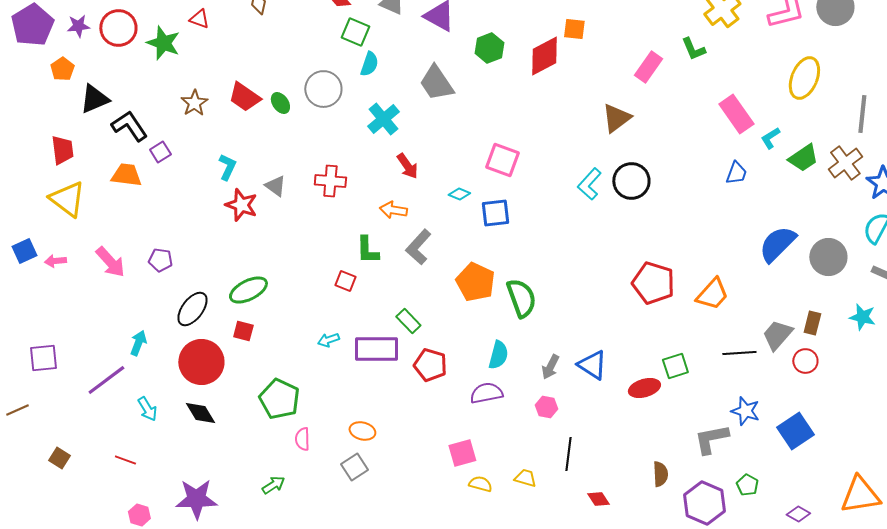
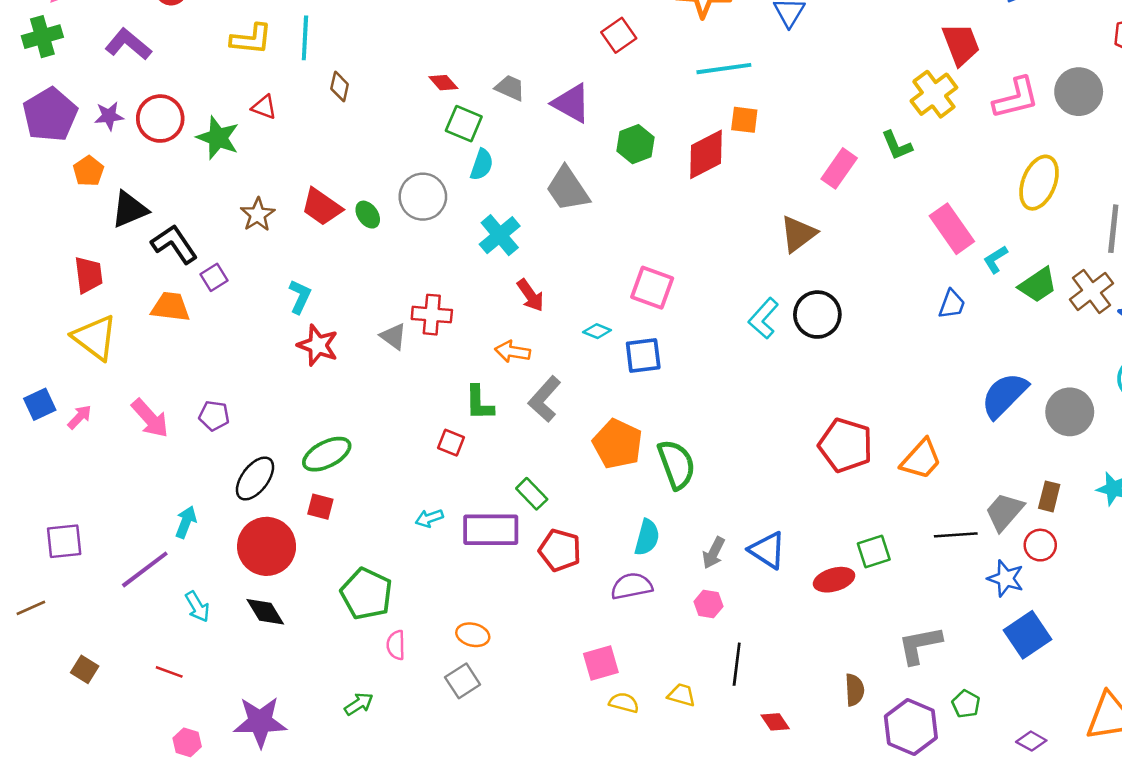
gray triangle: (275, 186) -> (393, 336), moved
pink arrow: (55, 261) -> (80, 417), turned 140
blue star: (745, 411) -> (1006, 578), moved

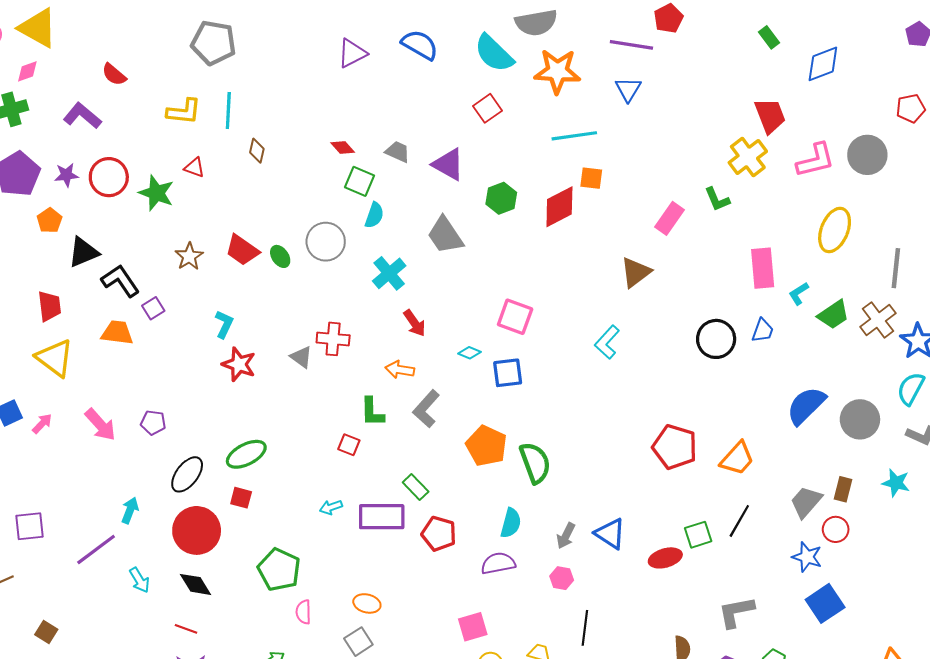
pink rectangle: (952, 229) -> (763, 268), turned 30
black circle: (817, 315) -> (716, 339), moved
black line: (956, 535) -> (739, 521), moved, turned -56
red line: (169, 672) -> (186, 629), moved

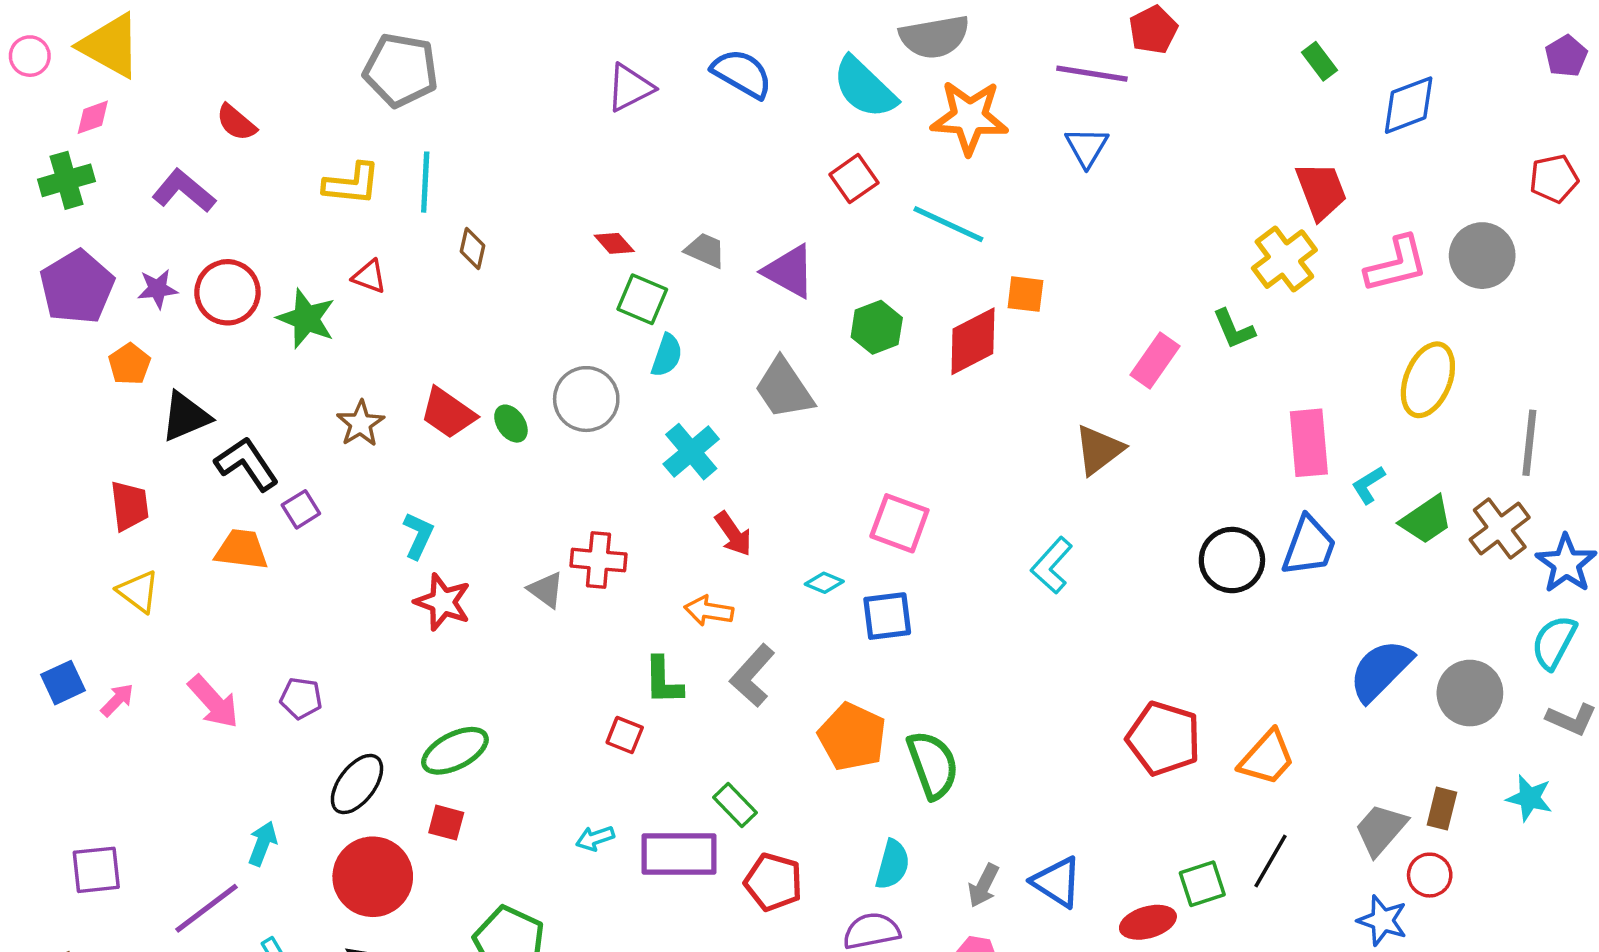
cyan line: (574, 136) -> (948, 224), moved, turned 33
blue trapezoid: (763, 331) -> (1309, 546), size x1.5
yellow triangle: (55, 358) -> (138, 592), size x0.7

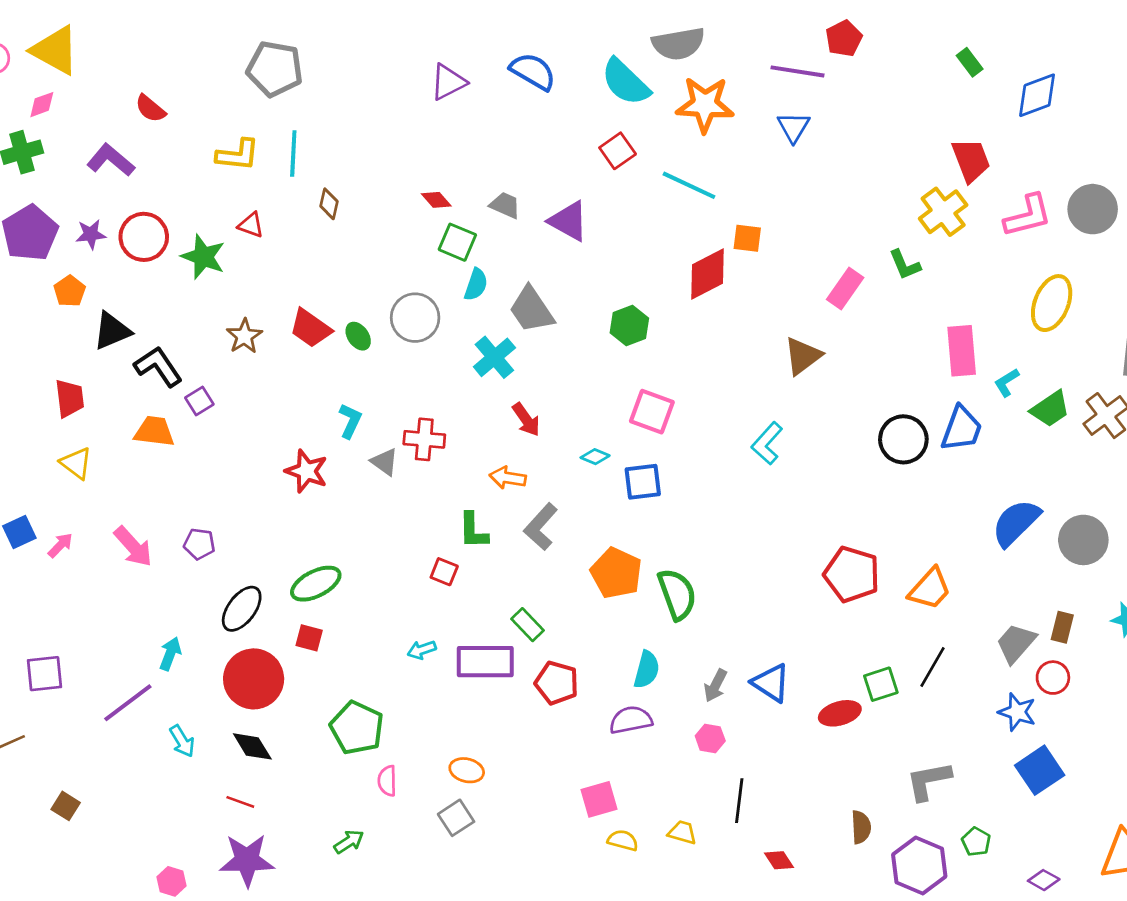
green hexagon: (877, 327) -> (629, 326), moved
gray trapezoid: (784, 389) -> (532, 310), moved
cyan L-shape: (418, 536) -> (350, 421), moved

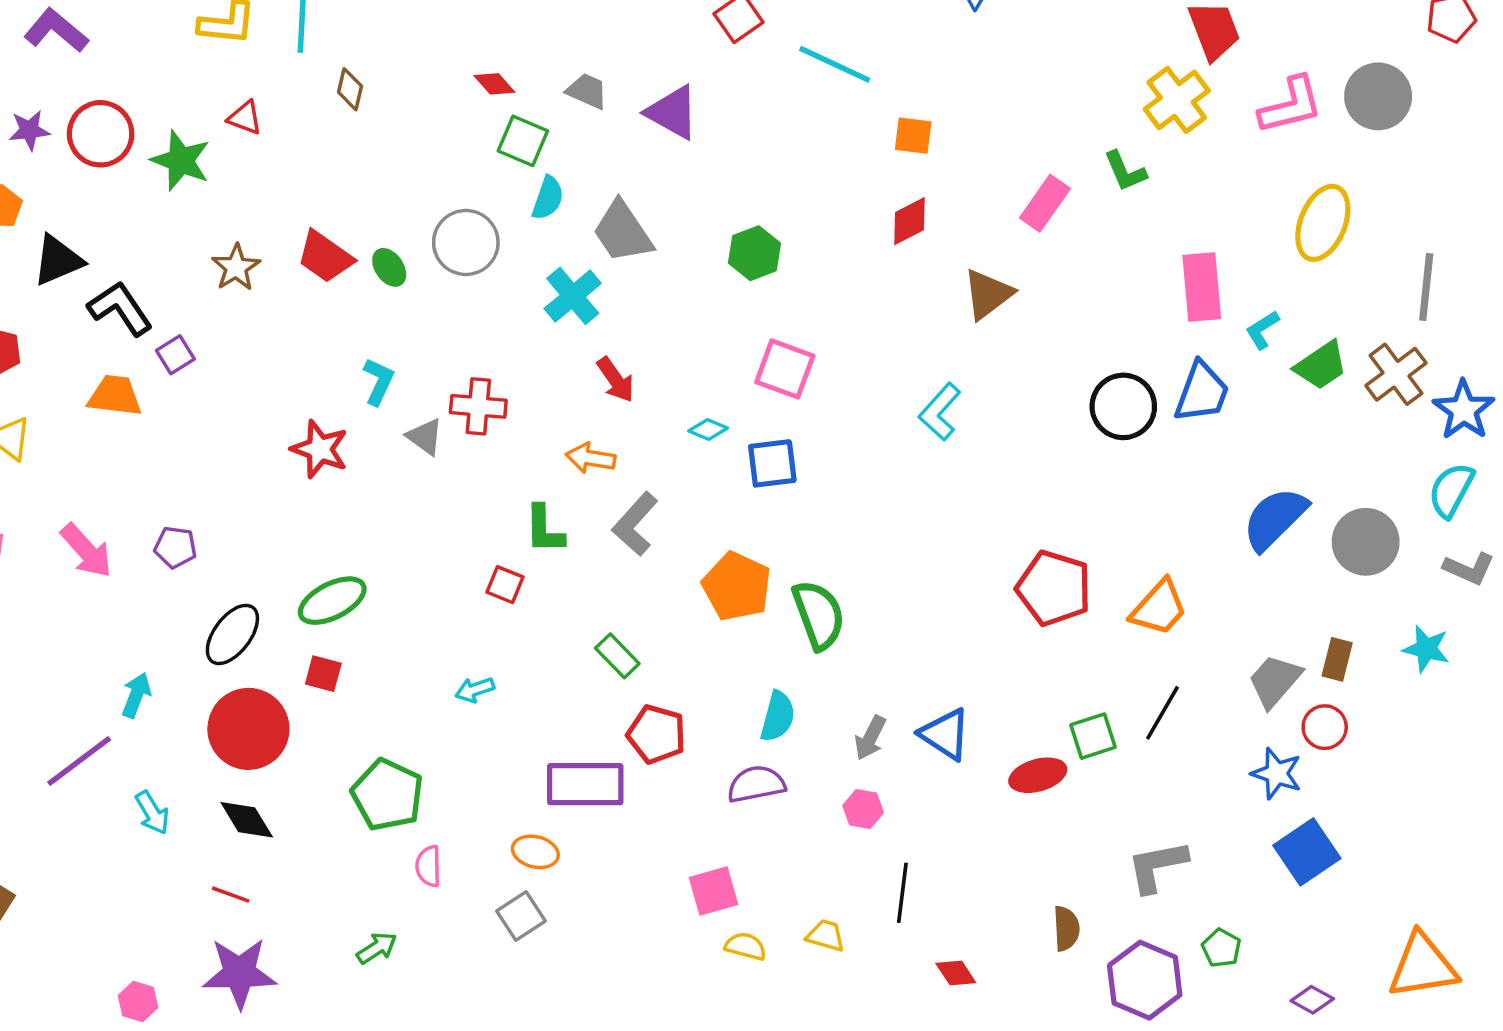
red diamond: (708, 274) -> (909, 221), moved, size x0.7
purple rectangle: (485, 662) -> (585, 784), moved

